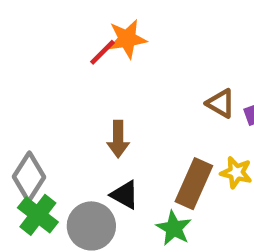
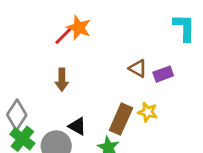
orange star: (127, 39) -> (79, 28), turned 30
brown arrow: (118, 139) -> (62, 80), moved

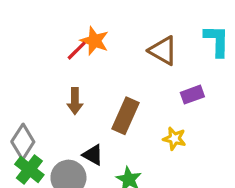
brown triangle: (138, 68) -> (163, 51), moved, size x1.4
brown rectangle: (121, 119) -> (126, 116), moved

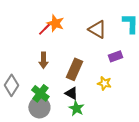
black triangle: (93, 155) -> (71, 93), moved
green cross: (29, 170) -> (40, 93), moved

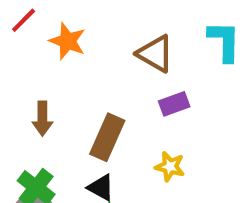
red line: (44, 29) -> (24, 20), moved
purple rectangle: (115, 56) -> (174, 104), moved

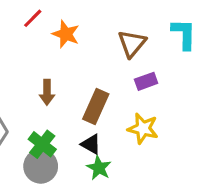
brown triangle: (155, 54) -> (132, 44), turned 40
yellow star: (170, 167) -> (143, 128), size x1.4

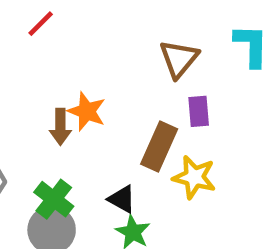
orange star: (66, 34) -> (87, 111), moved
purple rectangle: (146, 81) -> (199, 111), turned -75
brown rectangle: (96, 106) -> (159, 147), moved

